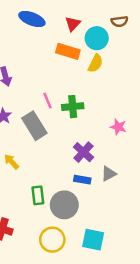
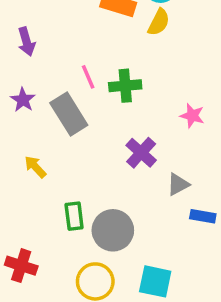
blue rectangle: (82, 180) -> (203, 216), moved

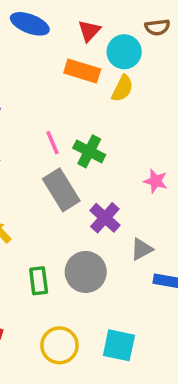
green cross: (125, 86) -> (89, 151), turned 32
gray rectangle: (69, 114) -> (61, 190), moved
gray circle: (113, 230) -> (86, 272), moved

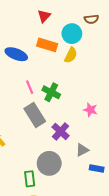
blue ellipse: (30, 24) -> (16, 54), moved
red triangle: (89, 31) -> (44, 16), moved
green rectangle: (39, 281) -> (30, 179), moved

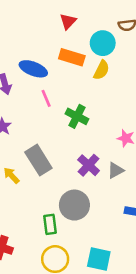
pink line: (30, 87) -> (46, 98), moved
gray rectangle: (35, 115) -> (38, 160), moved
gray triangle: (82, 150) -> (116, 170), moved

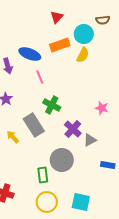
orange rectangle: (72, 57) -> (60, 45), turned -36
green cross: (77, 116) -> (52, 105), moved
gray triangle: (116, 170) -> (90, 140), moved

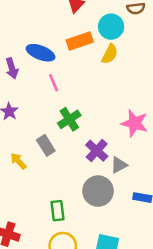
green cross: (52, 105) -> (69, 119), turned 30
pink star: (102, 108) -> (135, 123), size x1.5
gray rectangle: (34, 125) -> (46, 145), size x0.7
gray circle: (62, 160) -> (98, 191), moved

